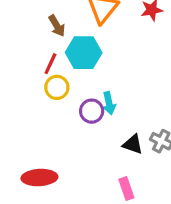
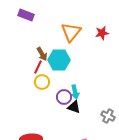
brown arrow: (57, 26) -> (42, 54), moved
black triangle: (133, 144) -> (74, 107), moved

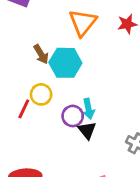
red line: (38, 67) -> (24, 109), moved
black triangle: (74, 107) -> (87, 130), turned 32

